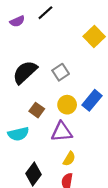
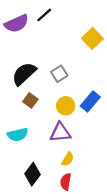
purple semicircle: (17, 21) -> (17, 24), size x1.6
brown square: (37, 110) -> (30, 100), moved

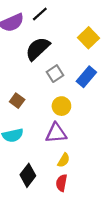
black semicircle: (24, 74) -> (38, 49), moved
brown square: (30, 100) -> (17, 101), moved
blue rectangle: (90, 102) -> (86, 77), moved

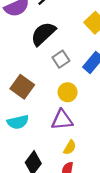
brown square: (17, 101) -> (22, 87), size x1.5

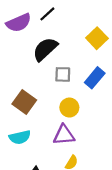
gray square: (61, 59) -> (63, 74), turned 35

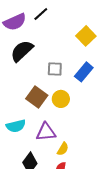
black semicircle: (45, 49) -> (22, 51), moved
brown square: (24, 102) -> (37, 97), moved
purple triangle: (64, 135) -> (46, 132), moved

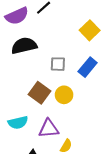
black semicircle: (22, 51) -> (24, 46), turned 30

